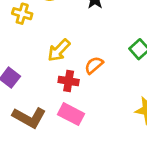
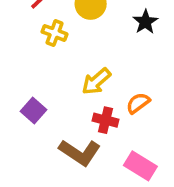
pink rectangle: (71, 114) -> (140, 166), moved
brown L-shape: (29, 117) -> (80, 152), moved

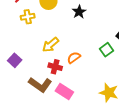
yellow cross: (55, 33) -> (28, 17), turned -32
pink rectangle: (140, 166) -> (64, 92), moved

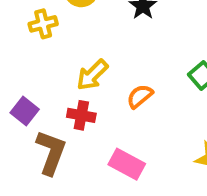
red cross: (55, 67) -> (81, 115), moved
brown L-shape: (40, 85) -> (51, 152), moved, turned -100

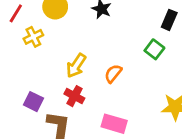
red cross: (81, 115) -> (74, 96), turned 30

